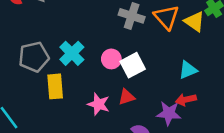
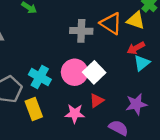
pink circle: (111, 59) -> (75, 72), size x1.5
red arrow: (186, 100) -> (136, 48), moved

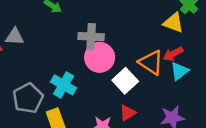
orange triangle: (111, 23) -> (151, 62), moved
gray cross: (81, 31) -> (91, 37), moved
pink circle: (75, 72) -> (100, 57), moved

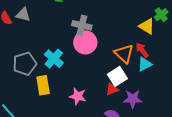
red arrow: (173, 54) -> (142, 50), turned 70
white square: (125, 81) -> (117, 76), moved
red triangle: (127, 113) -> (112, 89), moved

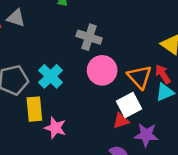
pink circle: (85, 42) -> (102, 70), moved
pink star: (78, 96) -> (55, 128), moved

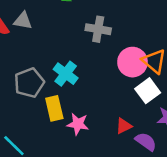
pink circle: (102, 70) -> (133, 62), moved
red triangle: (121, 121) -> (124, 126), moved

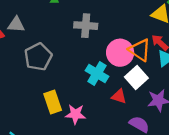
cyan cross: (66, 74) -> (97, 74), moved
gray pentagon: (29, 83) -> (38, 57), moved
red triangle: (124, 126) -> (119, 96), moved, turned 49

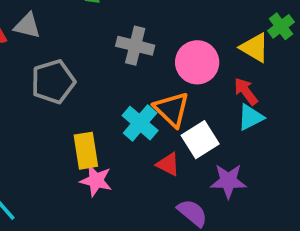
orange triangle: (140, 50) -> (172, 109), moved
pink circle: (120, 53) -> (197, 62), moved
yellow rectangle: (53, 102) -> (86, 151), moved

